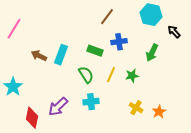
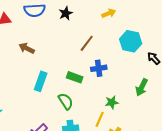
green arrow: (152, 53) -> (142, 87), moved
brown arrow: (39, 56) -> (27, 48), moved
yellow line: (111, 75) -> (100, 119), moved

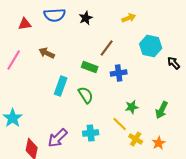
green rectangle: (75, 77) -> (90, 67), moved
green arrow: (142, 87) -> (162, 110), moved
green semicircle: (66, 101) -> (86, 95), moved
yellow line: (100, 119) -> (120, 124), turned -70

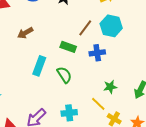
cyan hexagon: (151, 46) -> (111, 26), moved
brown arrow: (47, 53) -> (25, 33), turned -56

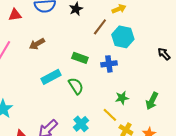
brown line: (85, 28) -> (100, 27), moved
cyan rectangle: (39, 66) -> (51, 77), turned 42
cyan cross: (69, 113) -> (81, 124), turned -35

